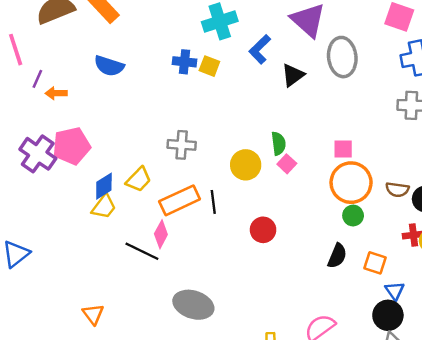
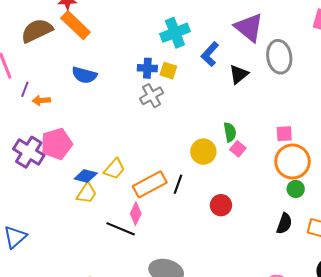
gray cross: (182, 145) -> (152, 96), moved, turned -30
blue diamond: (104, 186) -> (86, 176), turned 50
black line: (213, 202) -> (178, 184), turned 30

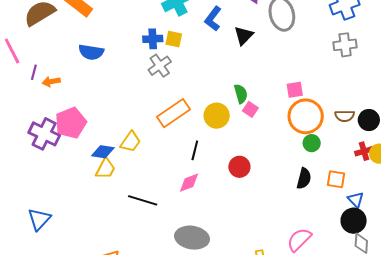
orange rectangle: (150, 184) -> (173, 113), moved
pink diamond: (136, 214) -> (189, 183), moved, turned 50

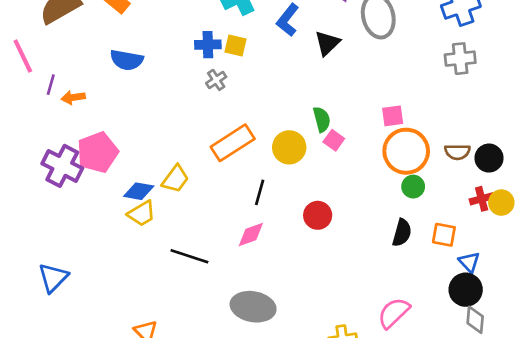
gray cross: (160, 66) -> (216, 80), size x0.7
yellow trapezoid: (105, 169) -> (142, 214), turned 30

